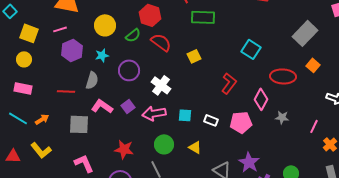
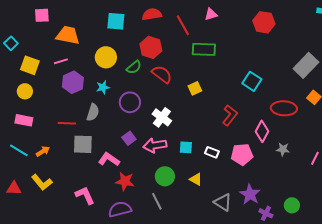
pink L-shape: (102, 106) -> (109, 159), moved
gray square: (79, 124) -> (83, 144), moved

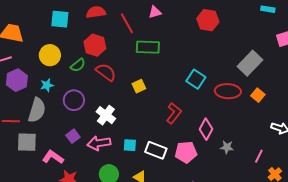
red ellipse: (284, 108) -> (228, 91), moved
gray semicircle: (93, 112) -> (37, 110), size x1.4
white rectangle: (212, 152) -> (156, 150), size x1.5

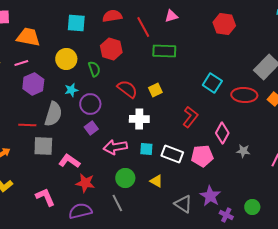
green semicircle: (78, 65) -> (94, 69), turned -70
red semicircle: (106, 72) -> (127, 89), moved
cyan star: (47, 85) -> (71, 90), moved
white cross: (106, 115) -> (139, 119), moved, turned -36
purple square: (73, 136) -> (91, 128), moved

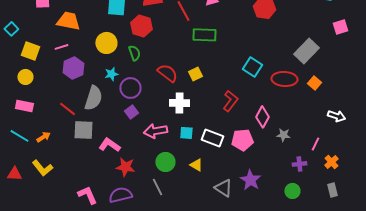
red hexagon: (111, 49) -> (141, 26), moved
red line: (27, 125) -> (67, 109), turned 36
pink L-shape: (45, 197) -> (87, 195), moved
purple cross: (226, 215) -> (299, 164), moved, turned -32

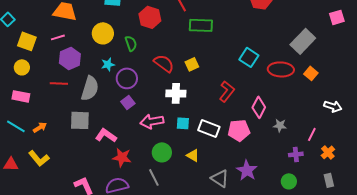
red hexagon: (141, 26) -> (150, 17), moved
red line: (67, 109) -> (59, 83), moved, turned -36

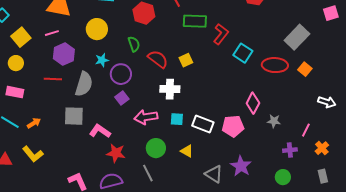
yellow square: (27, 41) -> (21, 37), turned 30
green semicircle: (131, 43) -> (134, 44), moved
red L-shape: (227, 91) -> (221, 34), moved

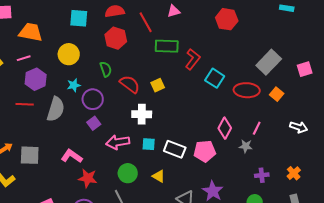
pink square: (331, 13) -> (305, 69), moved
gray square: (74, 116) -> (30, 155), moved
pink line: (306, 130) -> (257, 128), moved

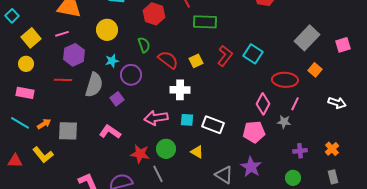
red L-shape: (193, 59) -> (225, 56), moved
red ellipse: (247, 90) -> (285, 80), moved
purple square: (94, 123) -> (117, 99), moved
pink pentagon: (205, 151) -> (254, 132), moved
red star: (88, 178) -> (140, 154), moved

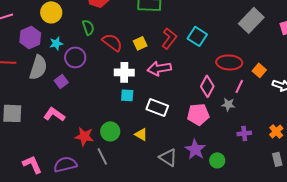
purple hexagon: (74, 55) -> (30, 37), moved
orange square: (315, 70) -> (259, 70), moved
pink arrow: (156, 118) -> (159, 68), moved
cyan square: (187, 120) -> (127, 95), moved
green circle: (293, 178) -> (217, 160), moved

